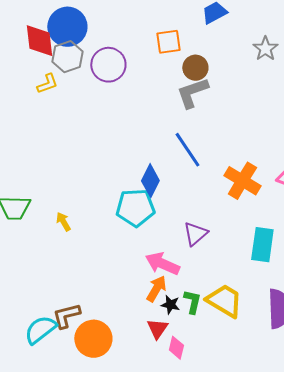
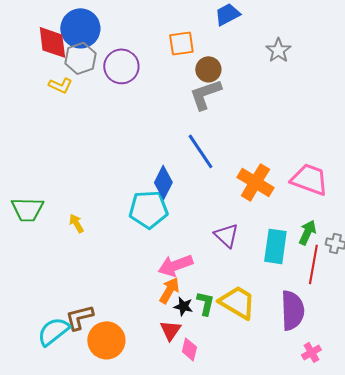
yellow L-shape: (47, 84) -> (60, 85), turned 45
purple triangle: (195, 234) -> (226, 235), moved, turned -36
pink arrow: (162, 264) -> (175, 265), turned -44

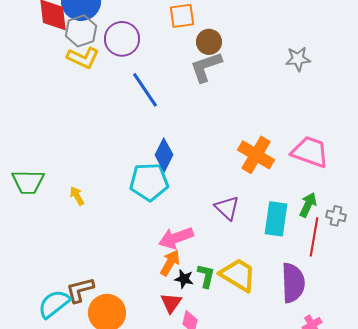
gray star: (278, 50) -> (298, 59), moved, turned 30
yellow L-shape: (60, 85) -> (83, 58), moved, size x1.4
blue line: (200, 151) -> (145, 90), moved

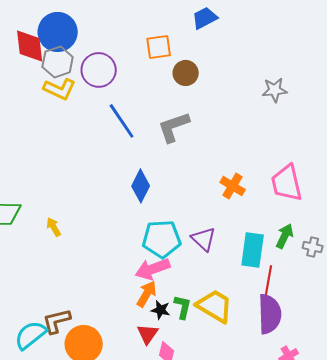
gray L-shape: (206, 67) -> (174, 127), moved
pink trapezoid: (310, 152) -> (287, 183), turned -123
orange cross: (256, 155) -> (233, 186), size x0.7
cyan pentagon: (149, 182) -> (162, 239), moved
red line: (314, 237) -> (268, 285), moved

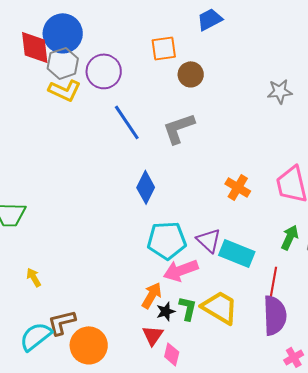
yellow arrow: (54, 227) -> (34, 277), moved
cyan rectangle: (253, 250) -> (237, 253), moved, turned -76
pink arrow: (153, 269) -> (181, 270), moved
black star: (161, 310) -> (166, 311), turned -30

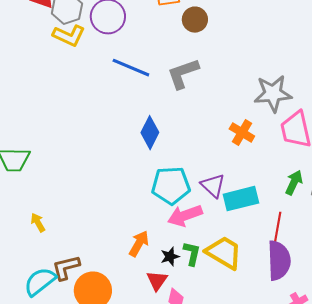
gray star: (280, 91) -> (273, 94), moved, size x1.5
blue line: (127, 122) -> (131, 68), turned -33
cyan rectangle: (237, 253) -> (241, 199), turned -36
orange arrow: (152, 295) -> (139, 244), moved

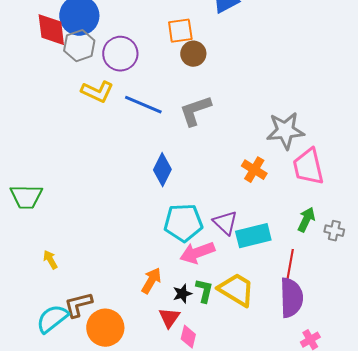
brown circle: (195, 20) -> (193, 54), moved
yellow L-shape: (69, 36) -> (97, 92), moved

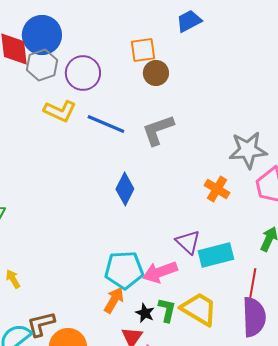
cyan pentagon: (183, 223) -> (124, 270), moved
black star: (182, 294) -> (145, 313), turned -30

